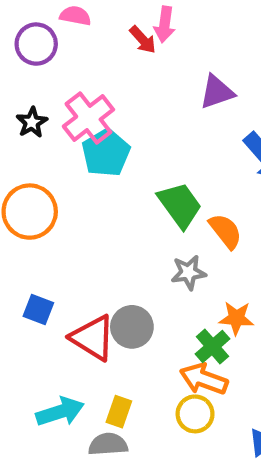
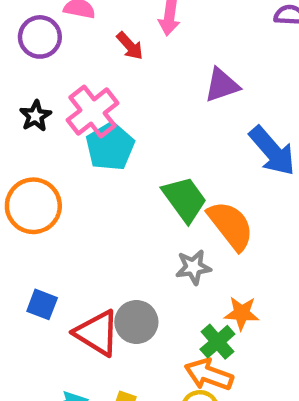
red arrow: (143, 40) -> (130, 46), moved
orange semicircle: (225, 231) -> (231, 226), size x1.4

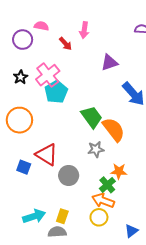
red triangle: (97, 333) -> (47, 155), moved

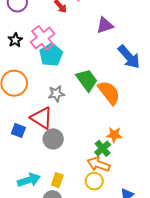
gray star: (96, 149) -> (56, 94), moved
gray circle: (69, 175) -> (53, 139), moved

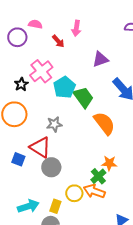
black star: (15, 40) -> (21, 84), moved
cyan pentagon: (51, 55) -> (64, 87), moved
green trapezoid: (87, 80) -> (83, 97), moved
yellow circle: (94, 181) -> (74, 193), moved

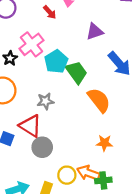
green cross: (98, 176) -> (103, 180), moved, turned 35

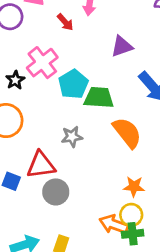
green trapezoid: (76, 72) -> (99, 98), turned -50
gray star: (45, 101) -> (72, 137), moved
red triangle: (30, 126) -> (41, 165), turned -40
yellow circle: (67, 175) -> (131, 215), moved

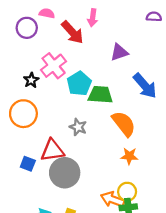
red arrow: (65, 22) -> (72, 32), size x1.6
gray star: (72, 137) -> (78, 127), turned 30
orange star: (134, 187) -> (129, 156), moved
gray circle: (56, 192) -> (65, 173), size x1.4

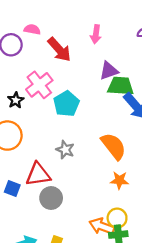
pink arrow: (93, 18) -> (96, 34), moved
green trapezoid: (100, 95) -> (121, 86), moved
gray circle: (65, 173) -> (51, 198), size x0.7

